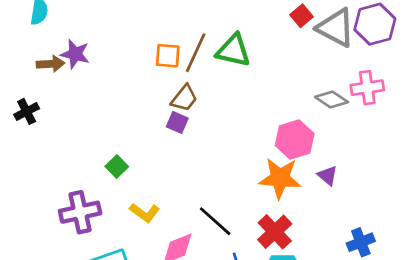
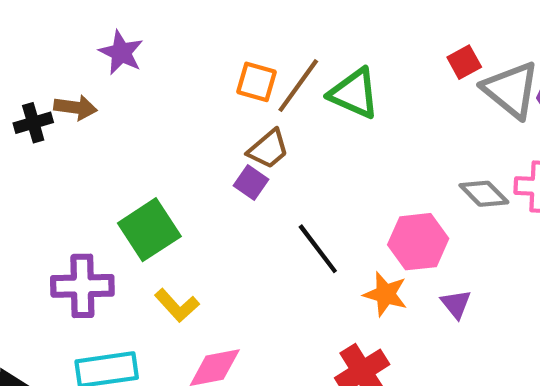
brown arrow: (50, 64) -> (75, 107), moved
green square: (117, 167) -> (149, 230), size x1.8
orange star: (280, 178) -> (385, 294), size x0.7
black line: (215, 221) -> (318, 249), moved

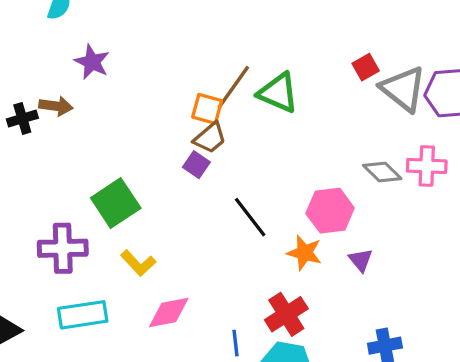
orange square: (256, 82) -> (207, 109), moved

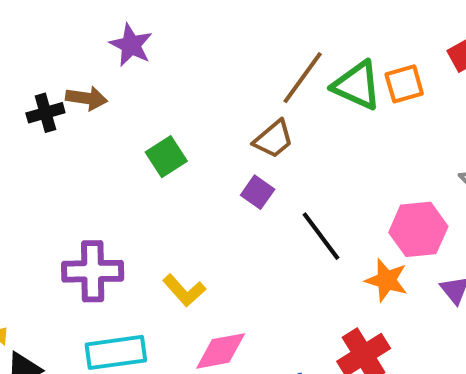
orange square: (207, 109) -> (404, 84), moved, turned -32
purple square: (196, 165) -> (258, 192), moved
green square: (116, 203) -> (166, 157), moved, size x0.7

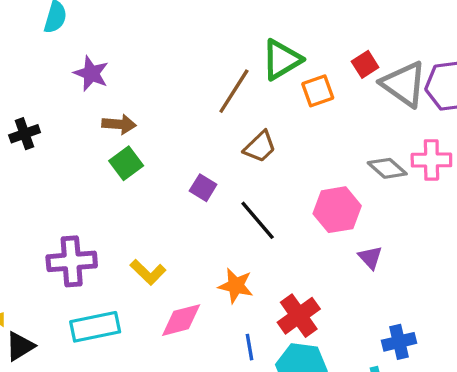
green triangle: (357, 85) -> (282, 60), moved, turned -51
brown arrow: (86, 98) -> (119, 124), moved
brown trapezoid: (273, 139) -> (260, 147), moved
orange star: (387, 280) -> (236, 286), moved

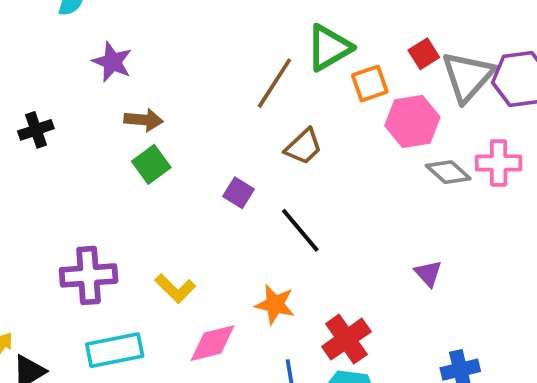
gray triangle: (404, 84) -> (468, 76), turned 36
pink hexagon: (337, 210) -> (412, 121), moved

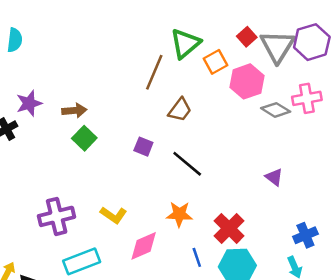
purple star: (112, 62) -> (29, 103), moved, turned -30

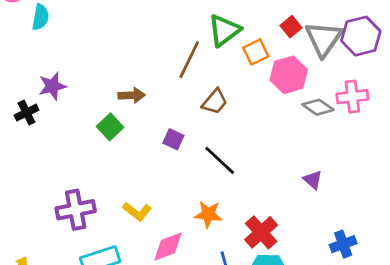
brown arrow: (74, 111) -> (132, 95), moved

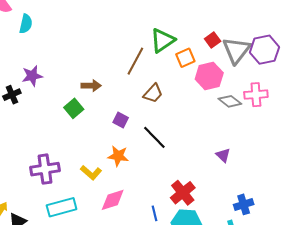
orange star: (208, 214) -> (118, 156), moved

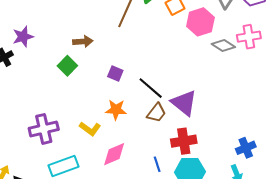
brown trapezoid: (153, 93) -> (157, 113), moved
purple triangle: (223, 155) -> (184, 103), moved, size x1.8
red cross: (183, 193) -> (184, 141), turned 35

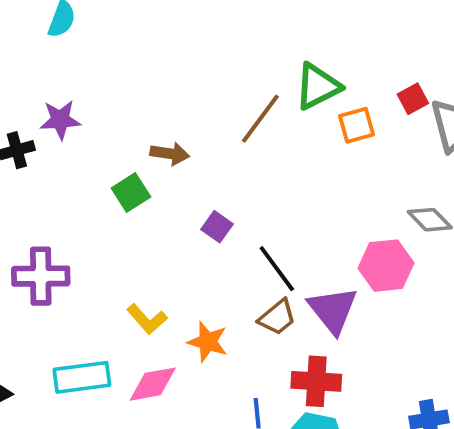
pink hexagon: (200, 22) -> (386, 266), moved
orange star: (116, 110) -> (208, 342), moved
purple cross: (44, 129) -> (41, 276), moved
pink diamond: (114, 154) -> (153, 384), moved

